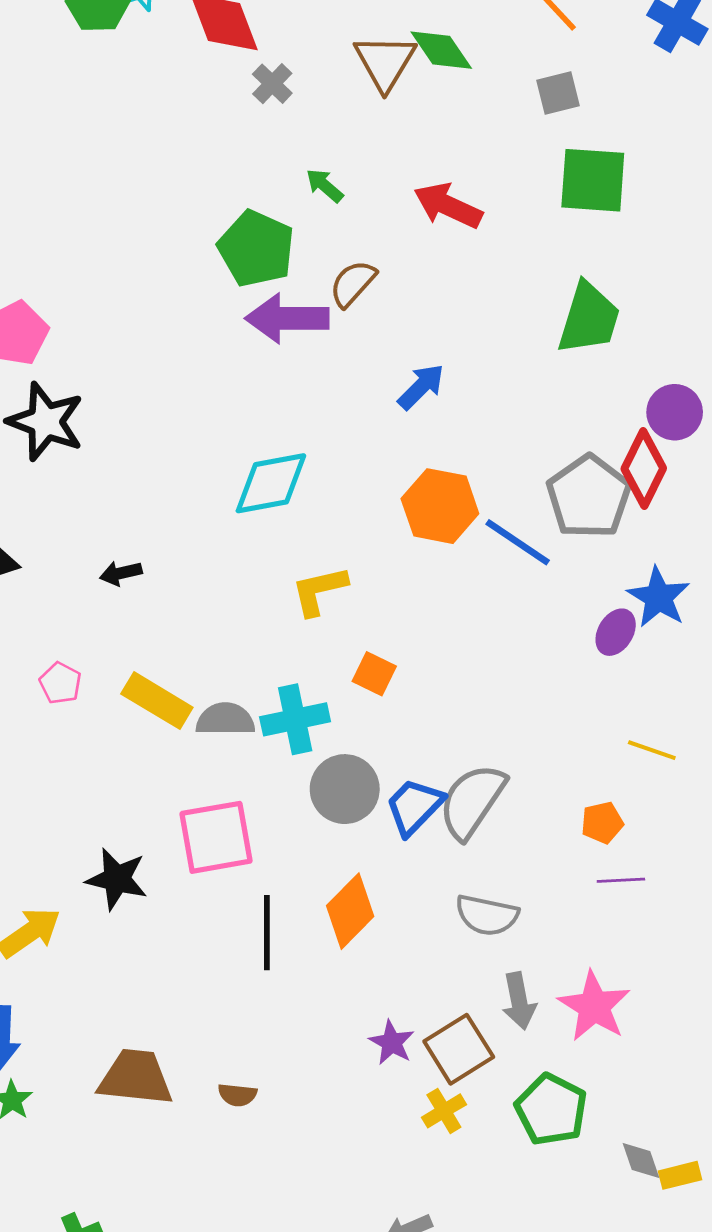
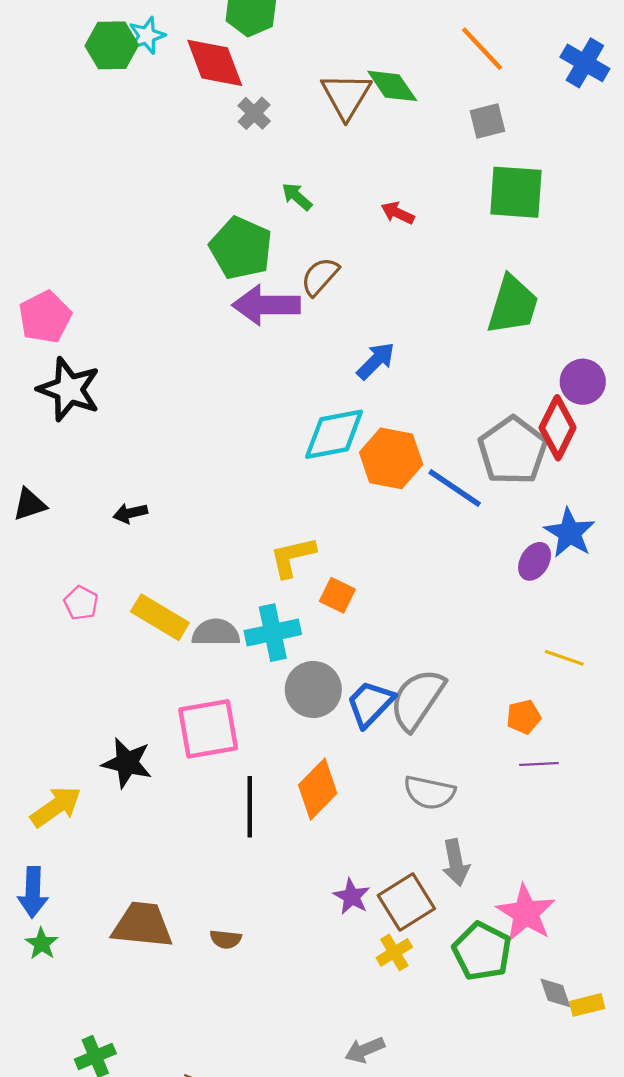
red arrow: (448, 206) -> (398, 213), size x0.6
cyan diamond: (271, 483) -> (334, 434), moved
yellow L-shape: (319, 591) -> (292, 557), moved
pink star: (594, 1006) -> (526, 913), moved

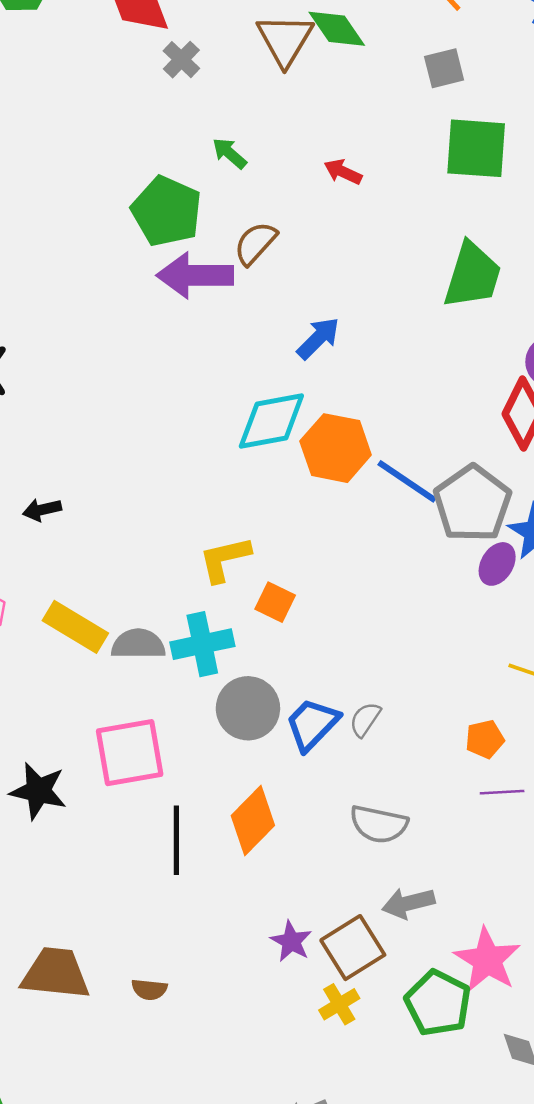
gray pentagon: (513, 451) -> (472, 504), moved
gray semicircle: (417, 699) -> (365, 719), size x0.5
gray arrow: (456, 863) -> (408, 903), turned 87

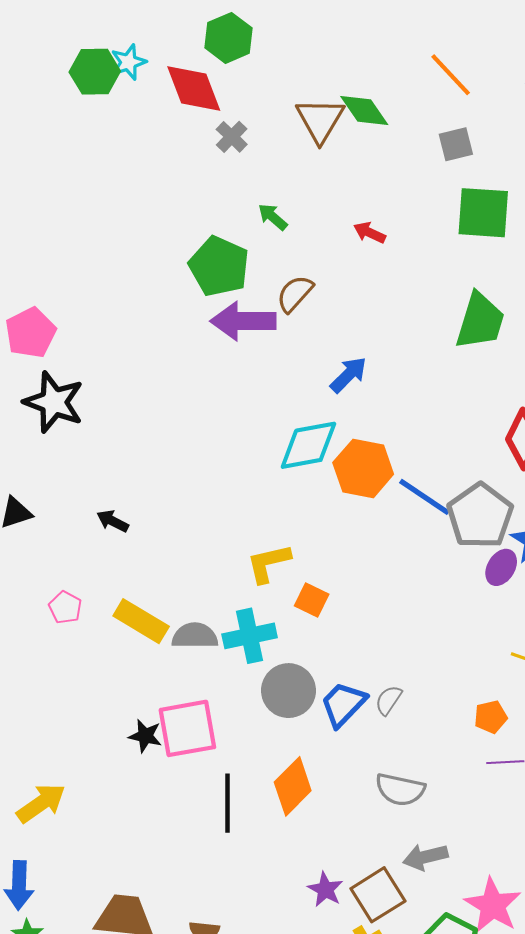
black arrow: (42, 510) -> (113, 521), turned 40
black star: (38, 791) -> (145, 736), moved, size x0.7

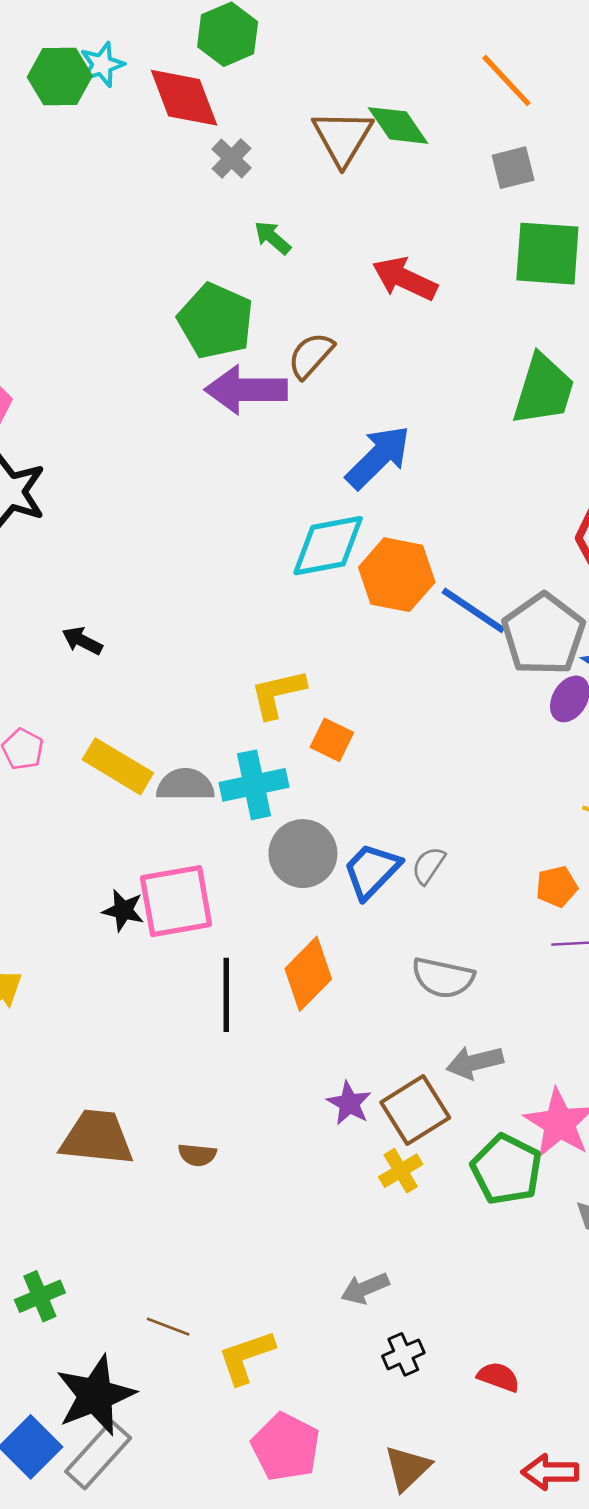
green arrow: (273, 217) -> (273, 238), moved
red arrow: (370, 233) -> (405, 279), size x1.6
blue arrow: (348, 375) -> (378, 457), size x1.4

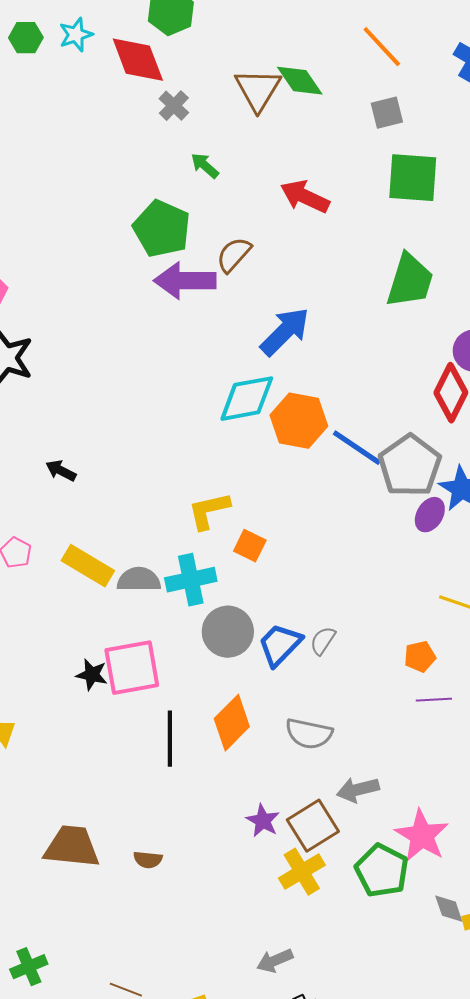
green hexagon: (60, 77) -> (26, 38), moved, size x0.7
gray semicircle: (443, 978) -> (309, 734), moved
yellow cross: (401, 1171) -> (302, 872), size x1.4

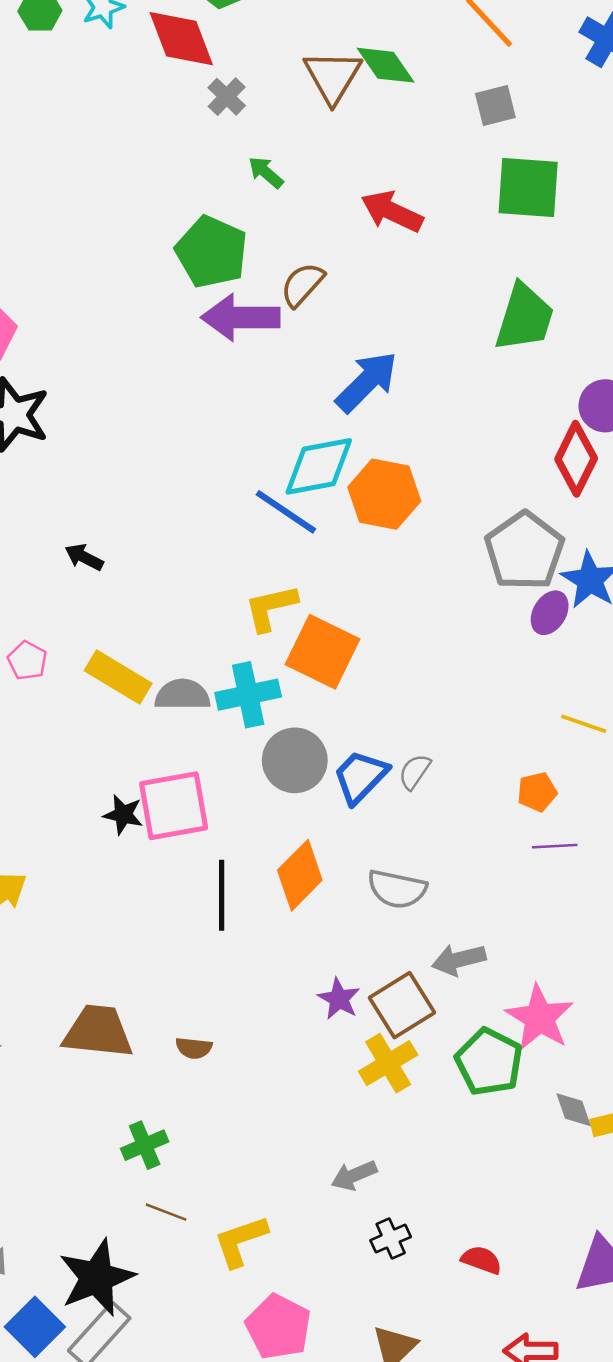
blue line: (357, 448) -> (286, 512), moved
orange square: (250, 546) -> (322, 652), size x1.8
green cross: (29, 967) -> (145, 1145), moved

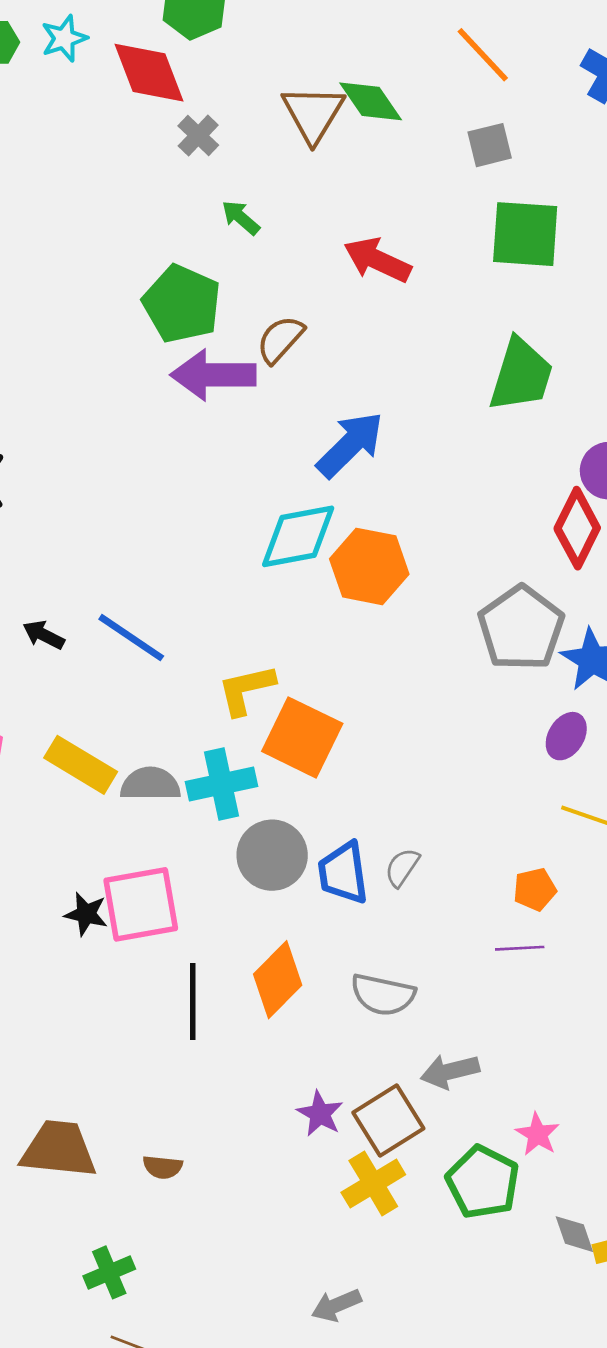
blue line: (286, 512) -> (131, 638), moved
purple ellipse: (550, 613) -> (566, 736), moved
blue trapezoid: (360, 777) -> (343, 873), turned -52
purple line: (555, 846) -> (520, 948), moved
pink star: (540, 1018) -> (537, 1134), size x0.6

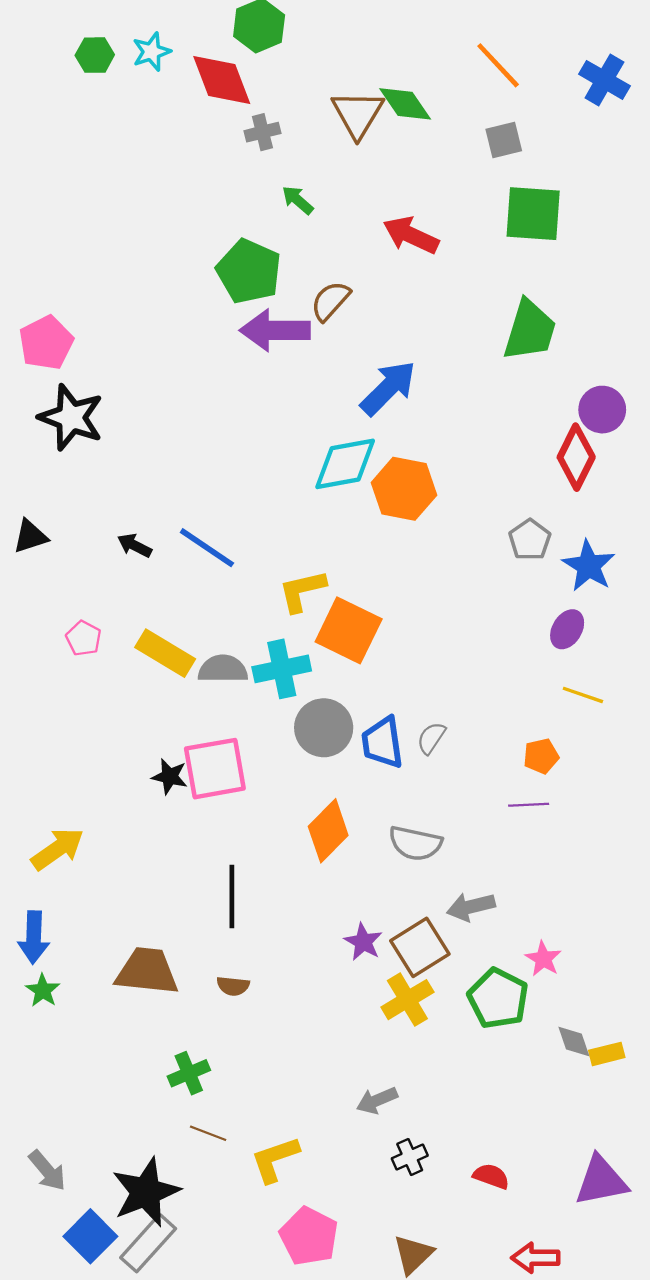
gray cross: (198, 136) -> (262, 132), turned 32
gray pentagon: (521, 628) -> (530, 540), size x0.6
black line: (193, 1002) -> (232, 897), moved

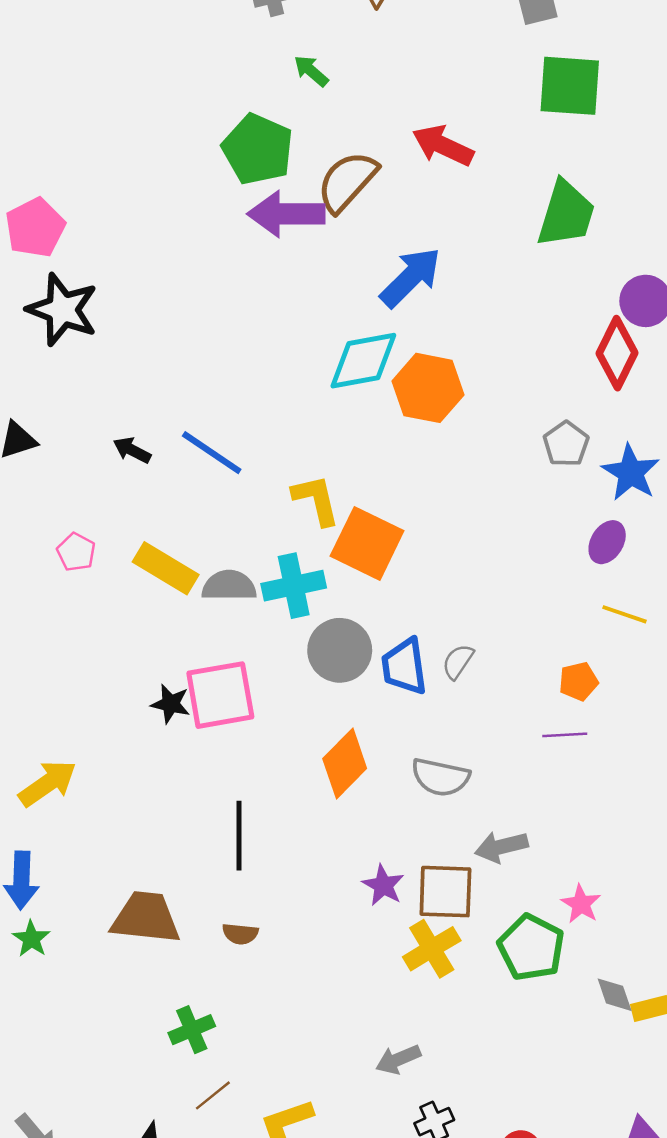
red arrow: (411, 235) -> (443, 145), moved
brown semicircle: (330, 301) -> (347, 182), size x1.4
yellow L-shape: (302, 591) -> (316, 500), turned 90
brown square: (420, 947) -> (445, 892), turned 34
brown line: (208, 1133) -> (213, 1095), turned -60

